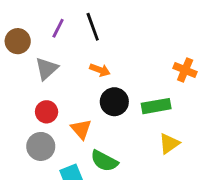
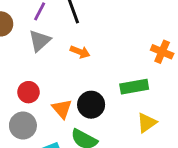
gray triangle: (47, 69) -> (40, 41), moved
black circle: (114, 102) -> (91, 105), moved

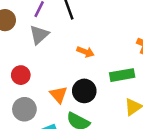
orange arrow: (80, 52) -> (85, 52), moved
red circle: (28, 92) -> (21, 75), moved

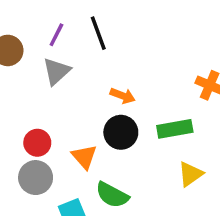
red circle: (21, 75) -> (37, 143), moved
black circle: (84, 91) -> (121, 132), moved

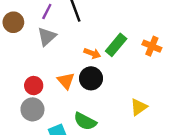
green rectangle: (175, 129) -> (116, 45), moved, turned -40
orange triangle: (84, 157) -> (66, 81), moved

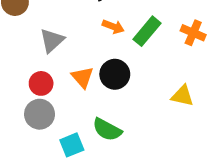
gray triangle: (47, 37) -> (52, 40), moved
orange arrow: (92, 53) -> (113, 27), moved
yellow triangle: (139, 107) -> (182, 96), moved, turned 48

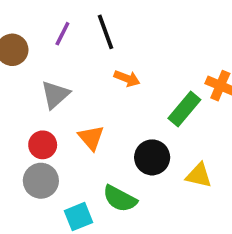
green rectangle: (147, 31) -> (184, 109), moved
black circle: (115, 74) -> (152, 157), moved
yellow triangle: (182, 96) -> (199, 175), moved

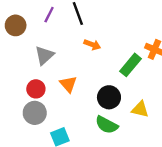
green semicircle: (120, 199) -> (107, 125), moved

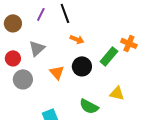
red circle: (36, 89) -> (13, 58), moved
black circle: (109, 97) -> (82, 66), moved
gray circle: (35, 113) -> (23, 79), moved

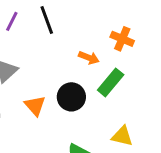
orange arrow: (77, 39) -> (89, 58), moved
orange cross: (129, 43) -> (122, 39), moved

